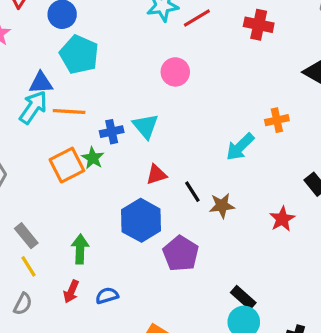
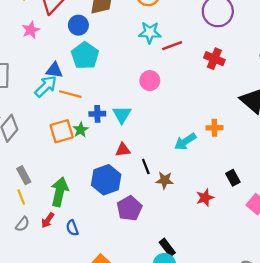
green arrow: (80, 249) -> (60, 192), size x1.4
blue semicircle: (107, 296) -> (72, 228), turned -105
gray semicircle: (23, 304) -> (22, 224), moved

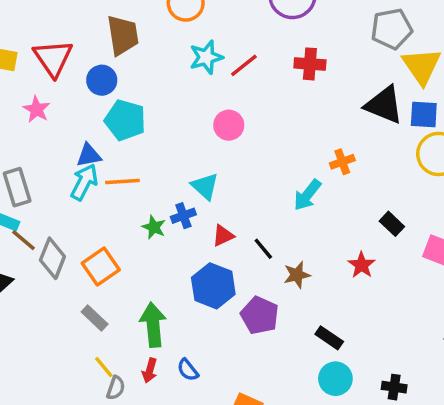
blue cross: (97, 114) -> (183, 216), moved
orange square: (62, 131) -> (101, 267), moved
brown star: (165, 180) -> (297, 275), moved
yellow line: (21, 197) -> (104, 367), moved
black rectangle: (167, 247) -> (329, 338), moved

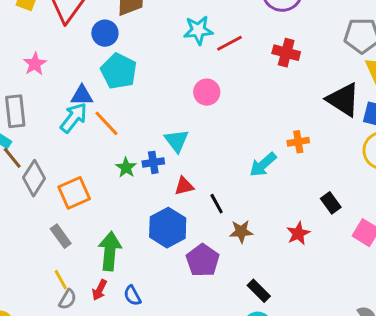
pink star: (37, 109) -> (35, 64), moved
orange line: (122, 181) -> (107, 123), turned 40

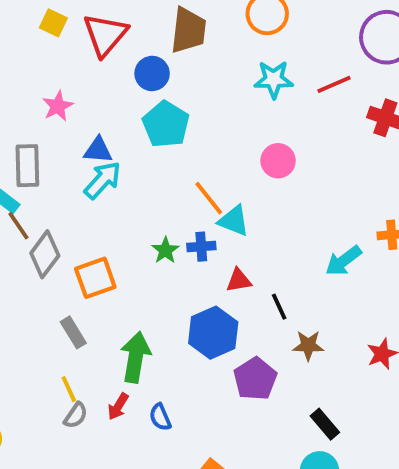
red line: (229, 43) -> (334, 84), moved
blue triangle: (82, 95) -> (98, 150), moved
orange line: (107, 123) -> (209, 198), moved
cyan triangle: (177, 141) -> (234, 221), turned -36

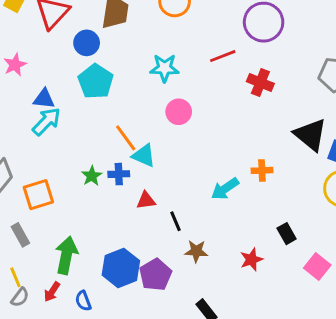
cyan star: (274, 79) -> (164, 68), moved
blue hexagon: (213, 333) -> (121, 268), moved

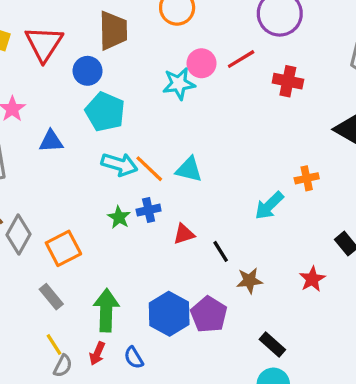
pink circle: (179, 112) -> (201, 63), moved
cyan arrow: (46, 122) -> (119, 164), moved, turned 72
cyan triangle: (144, 156) -> (189, 169), moved

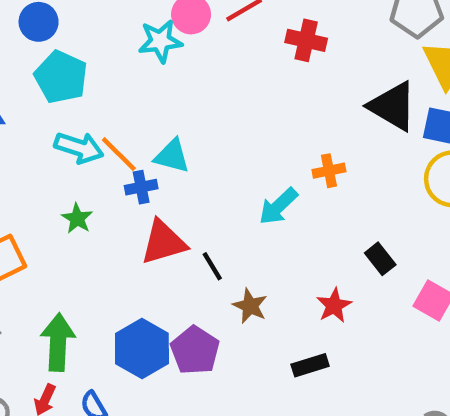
blue cross: (149, 210) -> (141, 187), moved
red triangle: (184, 234) -> (164, 242), size x1.6
brown star: (249, 281) -> (250, 306), turned 30
black rectangle: (272, 345) -> (310, 365), moved, turned -60

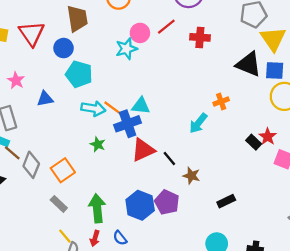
blue cross: (141, 187) -> (128, 124), size x1.6
red star: (334, 305) -> (268, 137), moved

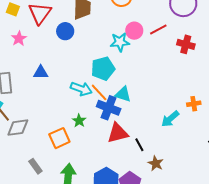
cyan pentagon: (79, 74) -> (103, 69), moved, turned 30
pink star: (16, 80) -> (19, 39), moved
blue cross: (128, 124) -> (109, 108), turned 30
gray diamond: (31, 165) -> (18, 128), turned 50
orange square: (63, 170) -> (59, 138), moved

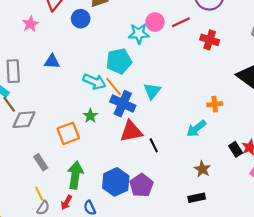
cyan triangle: (123, 94) -> (152, 91), moved, turned 48
cyan arrow: (170, 119) -> (196, 129), moved
brown star: (156, 163) -> (202, 169), moved

